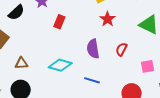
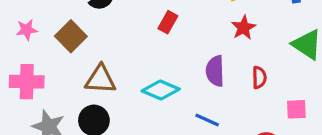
red semicircle: (121, 49) -> (259, 77), turned 144
brown triangle: (21, 63) -> (101, 79), size x1.5

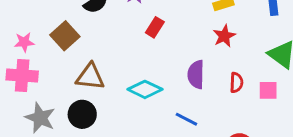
pink star: (27, 30) -> (24, 42), moved
pink square: (296, 109) -> (268, 90), moved

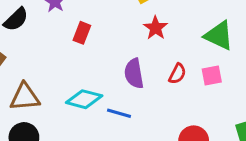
red semicircle: (236, 82) -> (177, 74), turned 36
blue line: (186, 119) -> (119, 113), moved

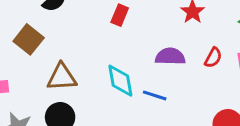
purple semicircle: (134, 74) -> (170, 56), turned 100
cyan diamond: (84, 99) -> (120, 81), turned 64

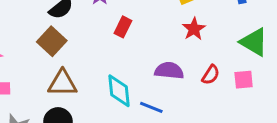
brown square: (29, 39) -> (52, 41), moved

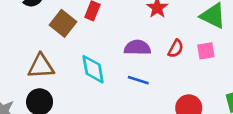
brown square: (52, 41) -> (63, 23), moved
blue line: (151, 107) -> (138, 80), moved

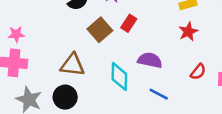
purple semicircle: (137, 48) -> (150, 60), moved

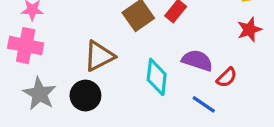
brown triangle: (72, 65) -> (99, 56), turned -40
red semicircle: (198, 72) -> (227, 77), moved

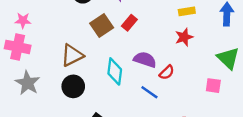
black circle: (85, 96) -> (73, 86), moved

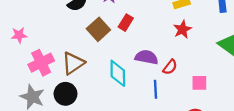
pink cross: (18, 47) -> (41, 63), moved, turned -30
black circle: (73, 86) -> (65, 94), moved
pink square: (213, 86) -> (199, 83), moved
blue line: (149, 92) -> (155, 89), turned 60

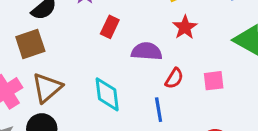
brown square: (98, 29) -> (30, 44), moved, turned 30
purple semicircle: (146, 57) -> (147, 51), moved
pink square: (199, 83) -> (214, 81), moved

